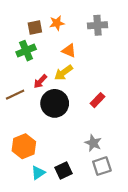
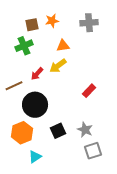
orange triangle: (69, 51) -> (63, 46), turned -32
black circle: (55, 103) -> (35, 105), moved
black square: (63, 170) -> (58, 131), moved

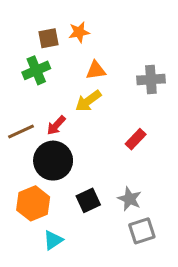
gray cross: (89, 23) -> (151, 80), moved
red arrow: (37, 74) -> (56, 125), moved

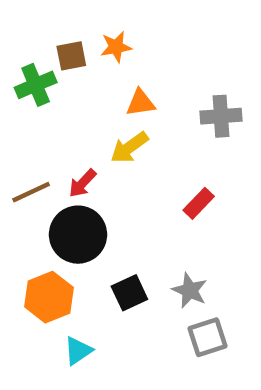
green cross: (36, 70) -> (36, 85), moved

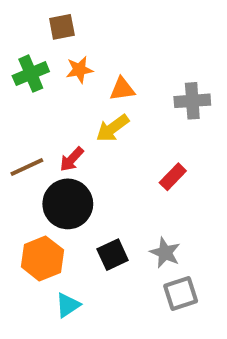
orange star: (116, 47) -> (79, 70), moved
brown square: (71, 56) -> (62, 27), moved

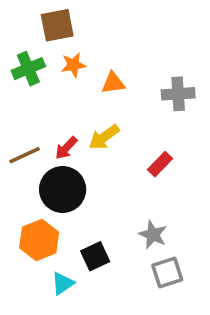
brown square: (62, 27) -> (57, 25), size x1.4
yellow arrow: (113, 128) -> (104, 137), moved
black square: (113, 255) -> (95, 256), moved

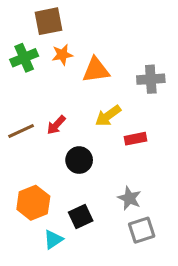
orange triangle: (113, 83) -> (96, 70), size x1.4
yellow arrow: (104, 137) -> (108, 116), moved
red rectangle: (160, 164) -> (136, 139), turned 35
black circle: (63, 189) -> (79, 160), moved, size x0.7

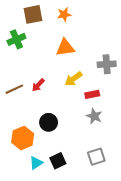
orange star: (62, 55) -> (64, 14), moved
gray cross: (151, 79) -> (107, 64), moved
black circle: (79, 160) -> (49, 122), moved
gray star: (129, 198) -> (94, 116), moved
black square: (81, 216) -> (58, 161), moved

